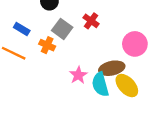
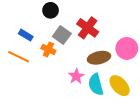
red cross: (91, 21) -> (88, 28), size x1.5
brown ellipse: (112, 68) -> (99, 58), moved

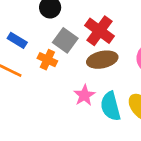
brown ellipse: (99, 58) -> (102, 60), moved

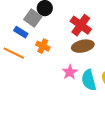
gray square: (65, 40) -> (33, 18), moved

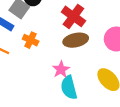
cyan semicircle: (89, 80) -> (69, 88), moved

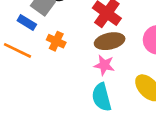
pink star: (61, 69) -> (104, 65), moved, turned -30

